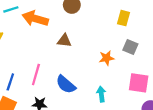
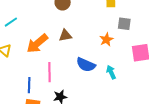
orange arrow: (35, 19) -> (37, 44), moved, turned -40
blue semicircle: (66, 84) -> (86, 65), moved

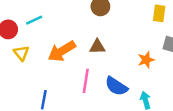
pink line: (49, 72) -> (86, 81), moved

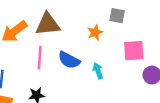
brown triangle: (97, 47) -> (48, 24), size x1.6

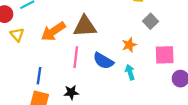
gray square: (117, 16) -> (151, 21), turned 32
orange star: (95, 32) -> (129, 45), moved

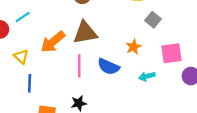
yellow triangle: (17, 35) -> (21, 57), moved
cyan arrow: (130, 72) -> (147, 76), moved, turned -80
blue line: (39, 76) -> (30, 83), moved

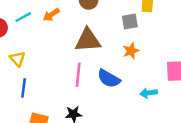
gray square: (153, 20) -> (130, 22), moved, turned 35
orange arrow: (53, 42) -> (51, 15), moved, size x0.6
orange star: (134, 47) -> (131, 51), moved

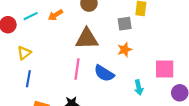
yellow triangle: (18, 59) -> (24, 53), turned 32
cyan arrow: (148, 93) -> (139, 87), turned -96

